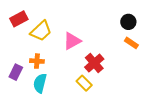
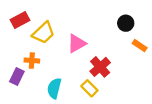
black circle: (128, 22) -> (126, 23), moved
orange cross: (37, 61) -> (32, 61), moved
cyan semicircle: (40, 83) -> (54, 88), moved

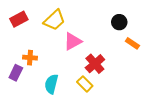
yellow trapezoid: (44, 33) -> (54, 20), moved

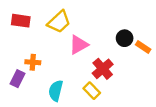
red rectangle: (19, 19) -> (21, 21), turned 36
black circle: (119, 22) -> (125, 38), moved

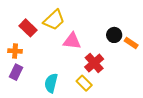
red rectangle: (21, 21) -> (28, 28), moved, turned 36
pink triangle: (79, 45) -> (72, 41), turned 36
orange cross: (33, 62) -> (15, 51), moved

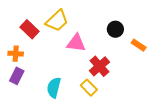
black circle: (114, 35) -> (115, 29), moved

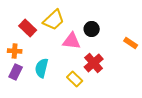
black circle: (115, 29) -> (92, 29), moved
cyan semicircle: (54, 88) -> (42, 68), moved
yellow rectangle: (89, 88) -> (75, 79), moved

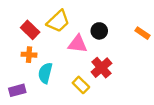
orange rectangle: (131, 43) -> (142, 33), moved
orange cross: (15, 51) -> (29, 55), moved
purple rectangle: (16, 72) -> (17, 90), moved, turned 49

